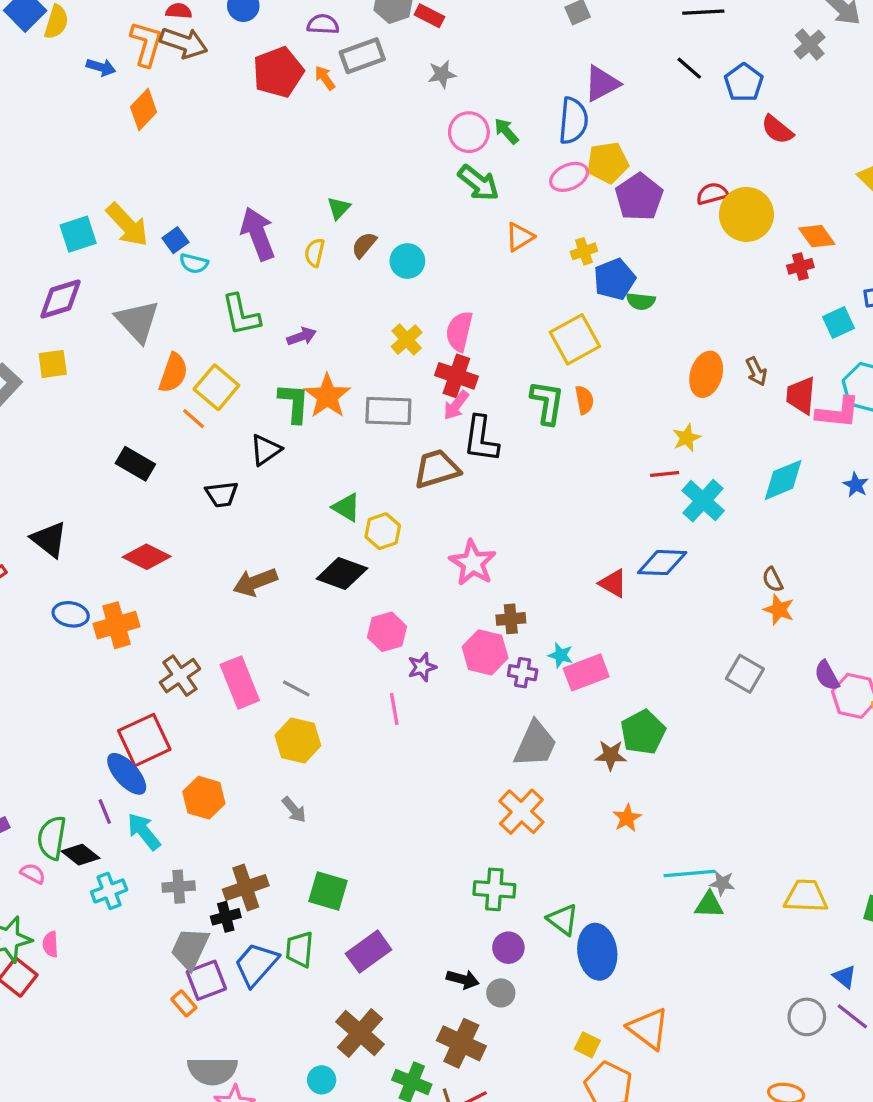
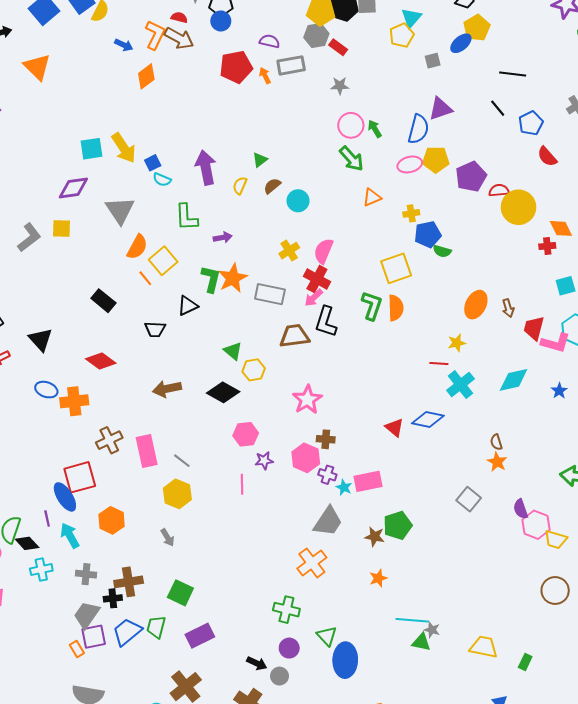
purple pentagon: (639, 197) -> (471, 177), moved
orange semicircle: (584, 400) -> (396, 308), size x1.4
cyan star: (561, 655) -> (344, 487), moved

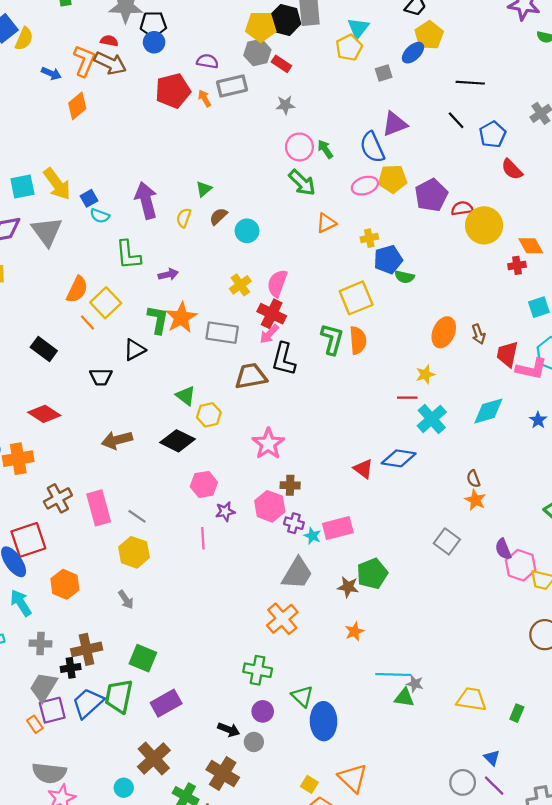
blue semicircle: (418, 129) -> (372, 147), turned 144
gray triangle: (120, 210) -> (47, 231), moved
green trapezoid: (156, 627) -> (119, 696), size x1.4

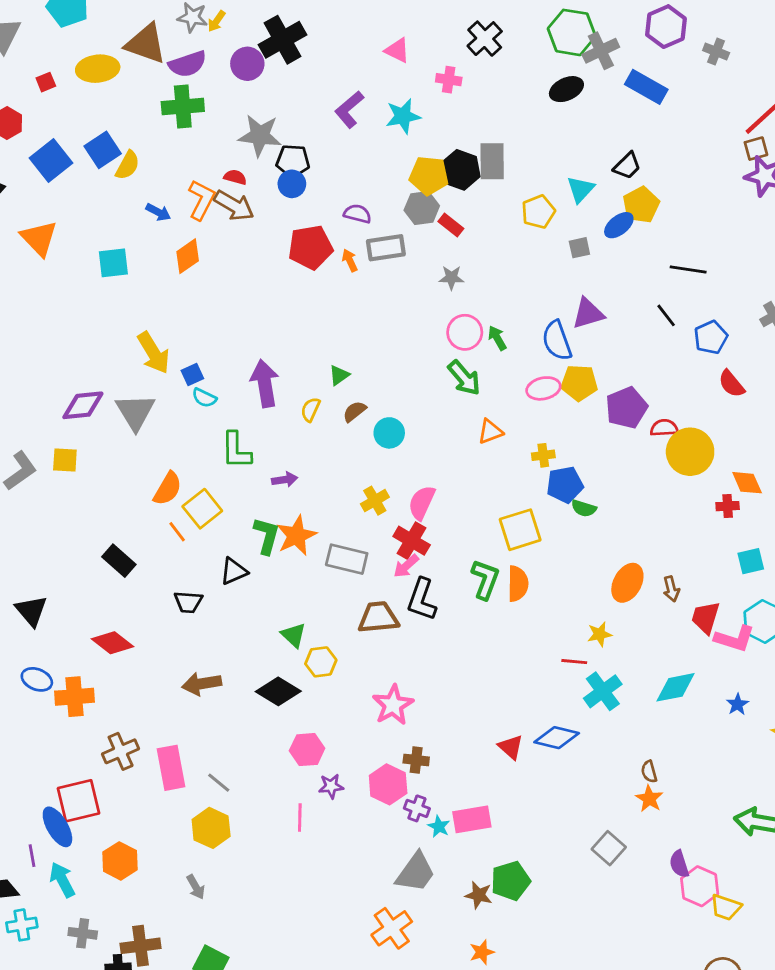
cyan triangle: (358, 28) -> (581, 189), moved
cyan square: (22, 187) -> (113, 263), moved

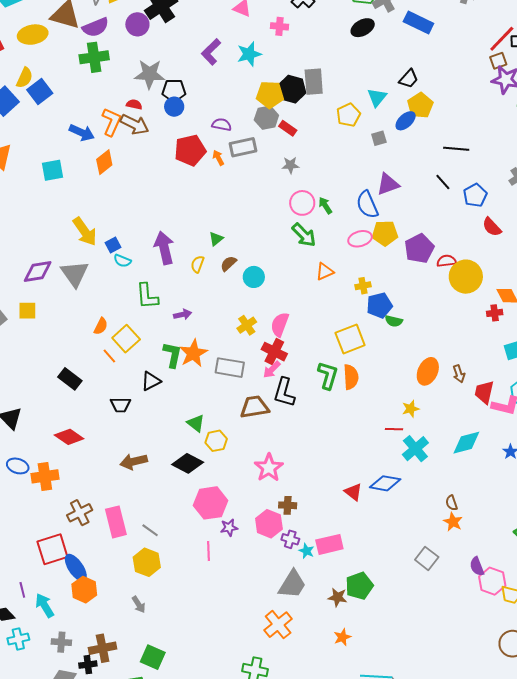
yellow semicircle: (128, 165) -> (25, 78), moved
blue arrow: (158, 212) -> (82, 133), size x1.4
orange semicircle: (168, 489) -> (101, 326), size x0.7
pink hexagon: (307, 750) -> (211, 503), size x1.4
blue ellipse: (57, 827) -> (76, 568), moved

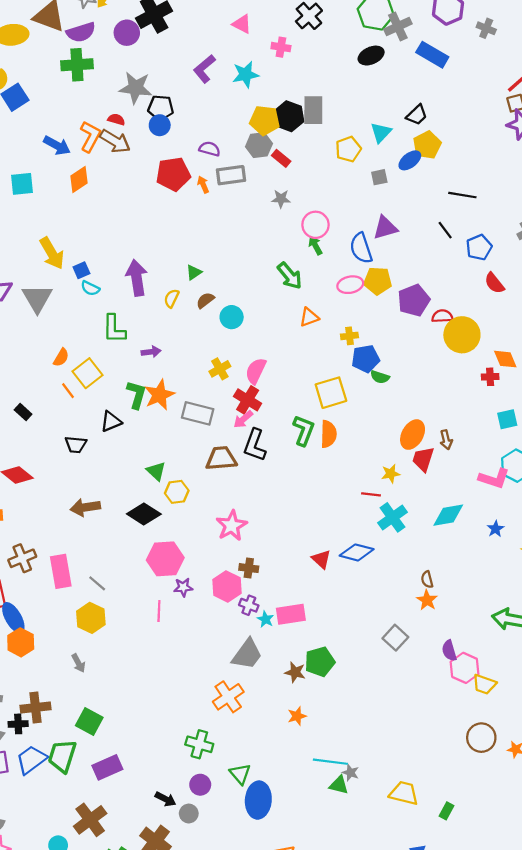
pink circle: (302, 203) -> (315, 225), moved
black rectangle: (70, 379) -> (23, 412), size x0.7
red trapezoid: (484, 392) -> (423, 459), moved

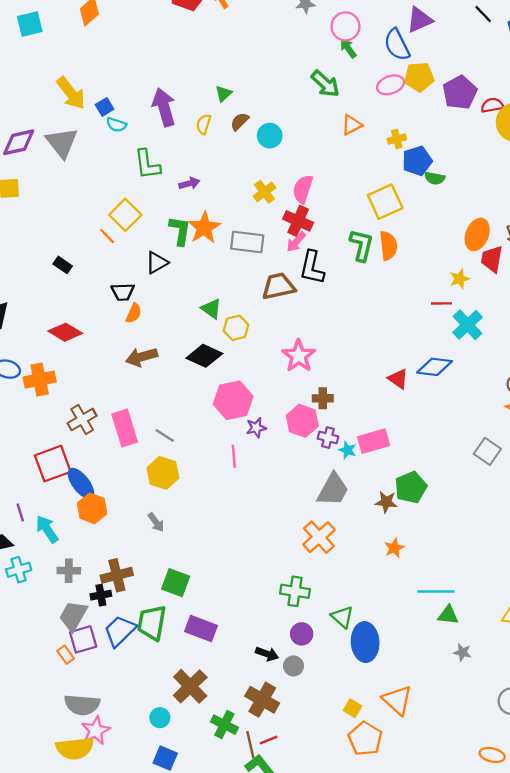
orange semicircle: (61, 357) -> (134, 313), moved
purple rectangle: (107, 767) -> (201, 628), turned 52
gray star: (350, 773) -> (462, 652), moved

